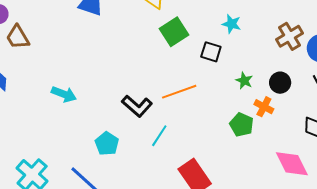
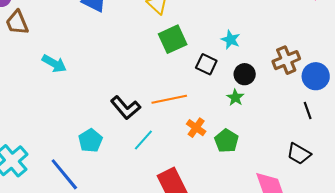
black circle: (280, 83) -> (245, 74), moved
cyan arrow: (64, 94) -> (54, 64), moved
orange cross: (264, 107) -> (196, 128), moved

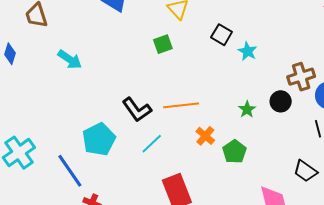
green square: (173, 39) -> (163, 44), moved, size x0.7
black square: (206, 64) -> (222, 35), moved
black circle: (245, 74) -> (281, 101), moved
cyan pentagon: (90, 141) -> (99, 139), size x1.4

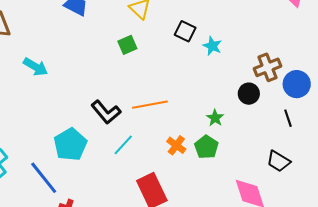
green star: (247, 109) -> (215, 118), moved
orange cross: (205, 136) -> (176, 145), moved

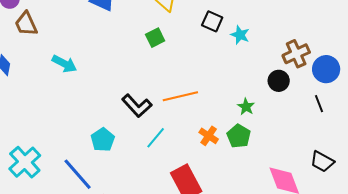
cyan pentagon: (70, 144) -> (103, 140), size x0.7
black trapezoid: (279, 161) -> (322, 161), moved

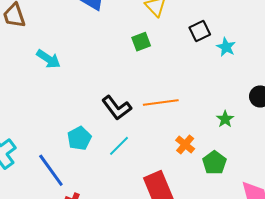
black square: (212, 21) -> (200, 31), turned 35
green pentagon: (239, 136) -> (214, 163), moved
cyan line: (156, 138) -> (119, 146), moved

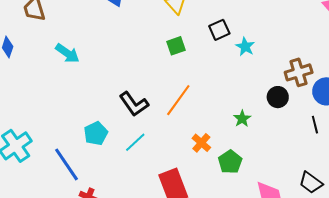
green square: (141, 42) -> (176, 46), moved
orange line: (161, 103) -> (178, 100), turned -48

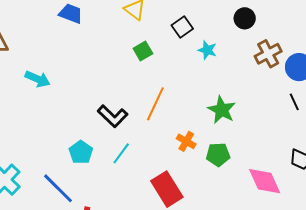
cyan star: (245, 47) -> (207, 50), moved
black circle: (278, 97) -> (245, 18), moved
green star: (242, 119) -> (222, 110), size x1.6
green pentagon: (230, 162) -> (218, 155), turned -30

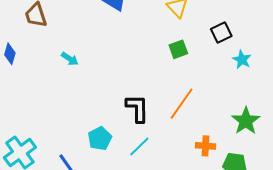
cyan arrow: (38, 79) -> (70, 59), size x0.7
black L-shape: (113, 116) -> (137, 108), turned -144
orange cross: (186, 141) -> (205, 146), turned -36

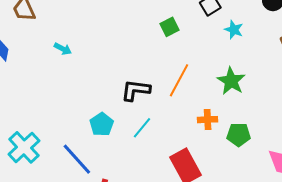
black L-shape: (137, 108) -> (136, 90), turned -76
green star: (246, 121) -> (231, 81), moved

